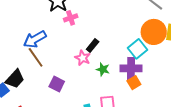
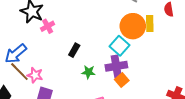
pink star: (83, 58) -> (35, 75), moved

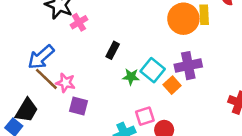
cyan square: (119, 46) -> (153, 70), moved
purple cross: (116, 66) -> (188, 66), moved

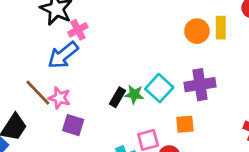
orange circle: (183, 19) -> (197, 31), size x0.7
black rectangle: (113, 50) -> (118, 97), moved
blue arrow: (41, 57) -> (63, 55), moved
orange square: (172, 85) -> (185, 124), moved, turned 35

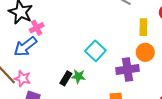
orange circle: (197, 31) -> (145, 52), moved
cyan square: (159, 88) -> (95, 51), moved

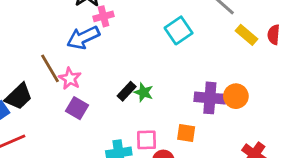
yellow rectangle: (143, 27) -> (246, 35), moved, turned -63
cyan square: (95, 51) -> (179, 30), moved
orange circle: (145, 52) -> (236, 96), moved

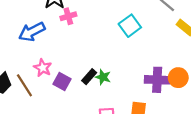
blue arrow: (83, 38) -> (32, 32), moved
brown line: (50, 68) -> (24, 85), moved
purple square: (77, 108) -> (62, 82), moved

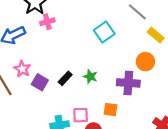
green star: (103, 77) -> (90, 76), moved
orange circle: (178, 78) -> (145, 62), moved

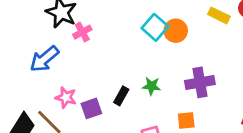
orange circle: (145, 62) -> (176, 31), moved
purple square: (40, 82) -> (91, 108), turned -35

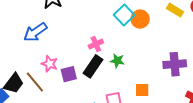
pink cross: (82, 32) -> (96, 44), moved
purple cross: (200, 82) -> (175, 64), moved
black rectangle: (121, 96) -> (93, 66), size x1.5

